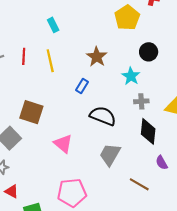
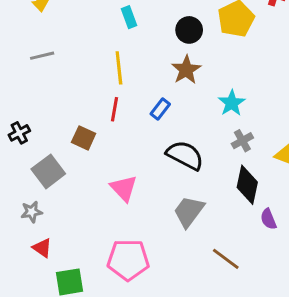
black circle: (149, 52) -> (189, 30), moved
red line: (24, 56) -> (114, 109), moved
gray cross: (141, 101) -> (242, 141), turned -32
brown square: (31, 112) -> (84, 138), size x0.7
purple semicircle: (162, 163) -> (268, 219), moved

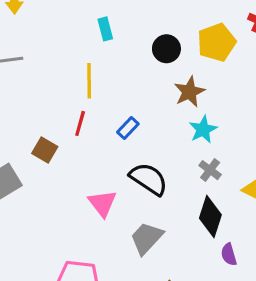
brown star: (186, 70) -> (189, 92), moved
gray cross: (242, 141) -> (210, 170), turned -30
pink triangle: (124, 188) -> (102, 203), moved

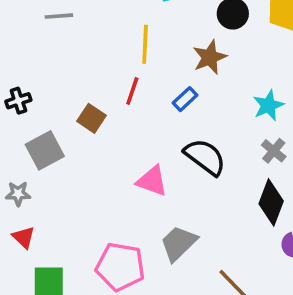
brown star: (189, 92) -> (210, 57), moved
pink triangle: (102, 203) -> (152, 181), turned -36
gray trapezoid: (147, 238) -> (179, 243), moved

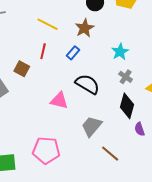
yellow line: (145, 44) -> (48, 24), turned -60
gray trapezoid: (179, 243) -> (92, 126), moved

